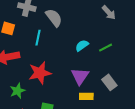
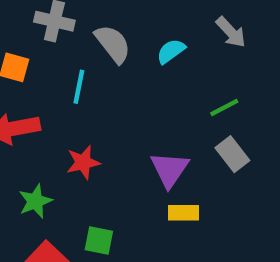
cyan semicircle: (82, 45) -> (171, 51), moved
red star: (40, 73) -> (83, 162), size x0.7
gray rectangle: (109, 82) -> (232, 154), moved

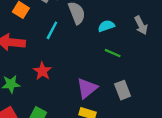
green line: (224, 107) -> (113, 53), moved, turned 35
red star: (83, 162) -> (42, 71), turned 30

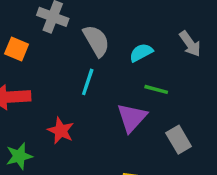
cyan line: (52, 30) -> (88, 82), moved
purple triangle: (87, 88) -> (132, 118), moved

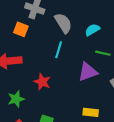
orange square: (17, 49) -> (21, 29), moved
purple triangle: (132, 118) -> (88, 72), turned 30

